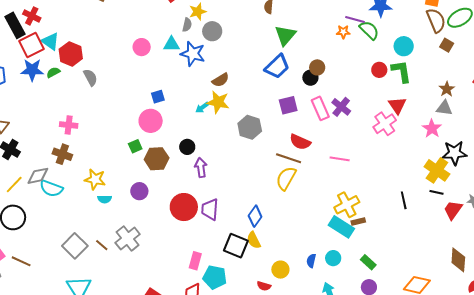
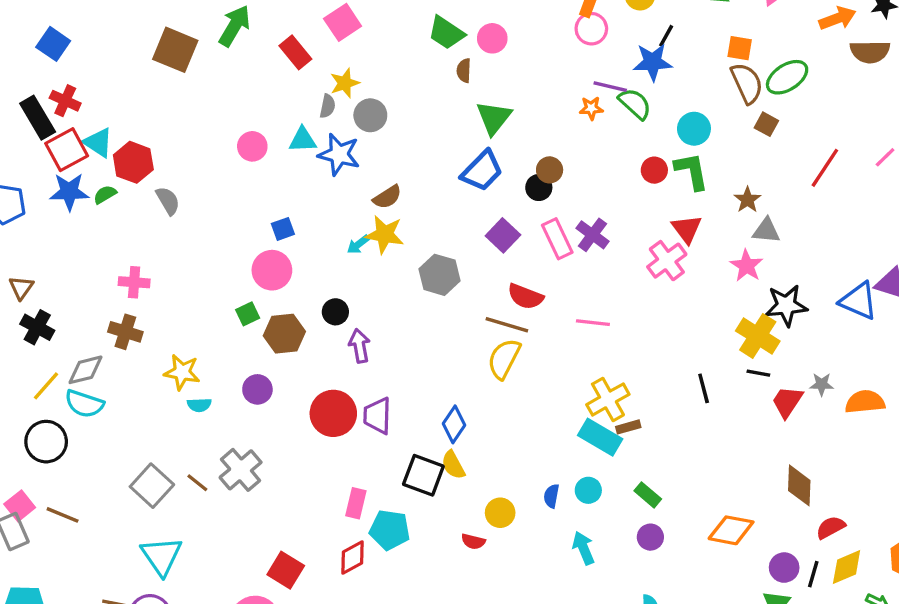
brown star: (447, 89) -> (747, 200), moved
purple square: (288, 105) -> (503, 235), turned -30
cyan semicircle: (51, 188) -> (84, 404), moved

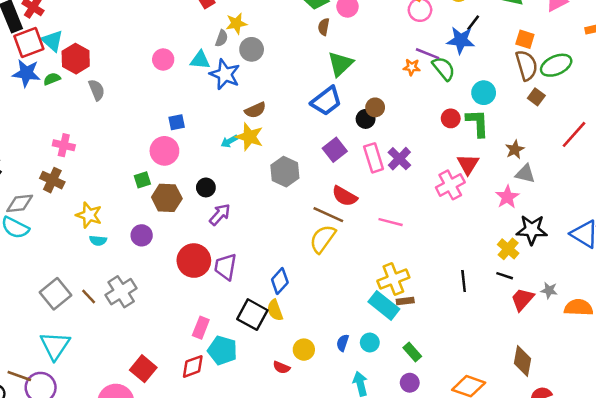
yellow cross: (758, 336) -> (508, 249), size x0.7
purple arrow: (359, 346) -> (220, 215), turned 45

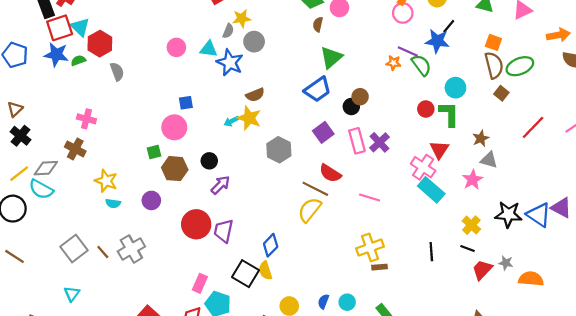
pink cross: (450, 185) -> (423, 167), turned -30
black star: (532, 230) -> (508, 214), moved
cyan rectangle: (384, 305) -> (431, 190), moved
cyan triangle: (55, 346) -> (72, 294), size x0.6

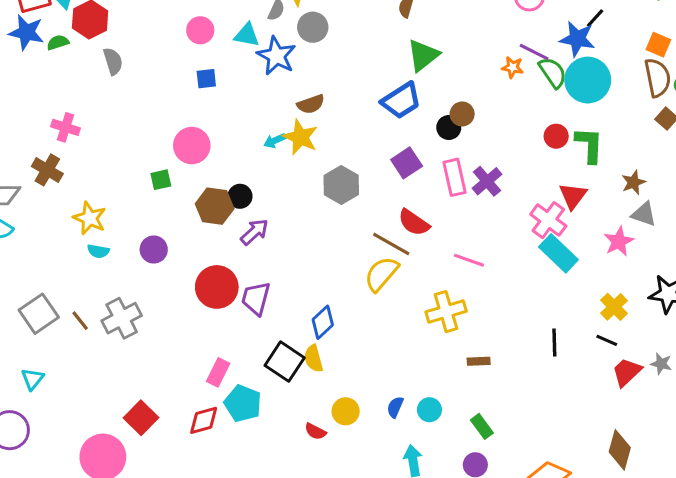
cyan circle: (455, 88) -> (588, 80), moved, size x1.5
blue square: (186, 103) -> (206, 79), moved
brown hexagon: (175, 169) -> (215, 206), moved
yellow cross: (370, 247) -> (446, 312), moved

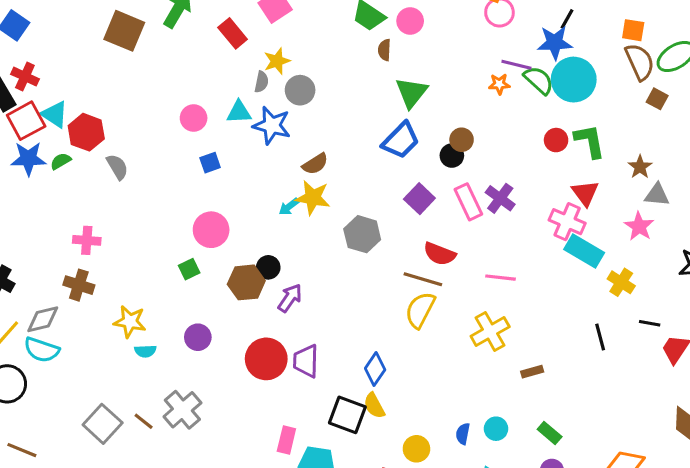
yellow cross: (614, 307) -> (621, 282), moved

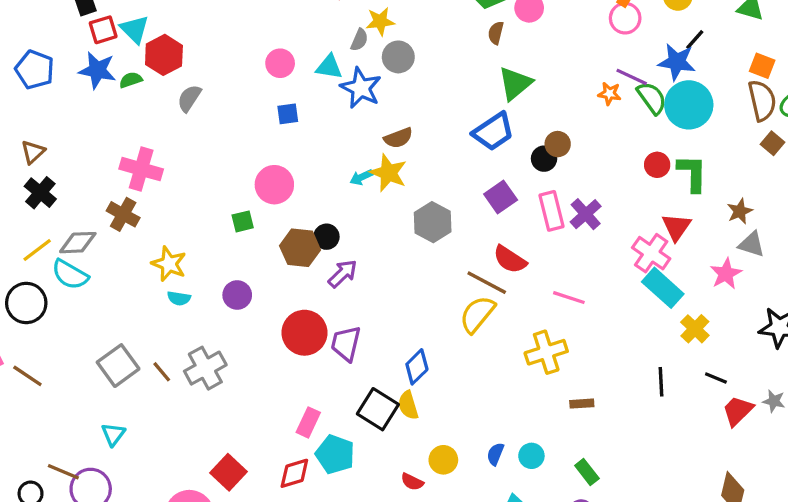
red square: (26, 121) -> (103, 30), size x0.7
gray semicircle: (117, 167) -> (189, 98), turned -128
pink cross: (87, 240) -> (141, 169), size x1.4

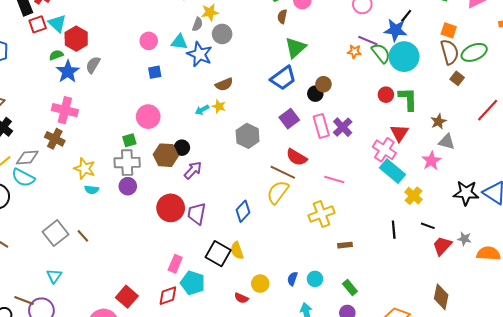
blue star: (97, 70) -> (68, 72), moved, turned 30
yellow star: (388, 173) -> (219, 106), size x0.6
blue diamond: (417, 367) -> (243, 211), moved
gray cross: (205, 368) -> (127, 163), moved, turned 30

